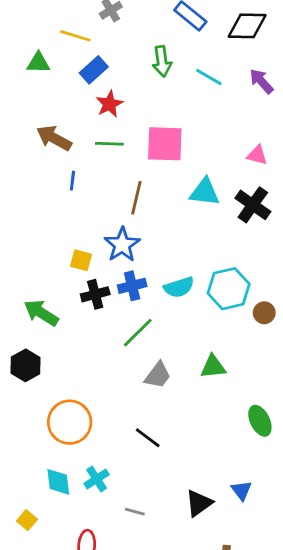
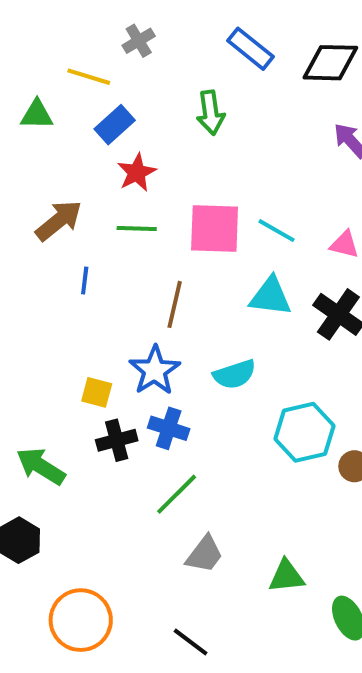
cyan line: (209, 77) -> (276, 231), moved
brown arrow: (54, 138) -> (59, 221), turned 112
blue cross: (132, 286) -> (169, 428), turned 32
cyan semicircle: (179, 287) -> (235, 374), moved
green triangle: (213, 367) -> (286, 576), moved

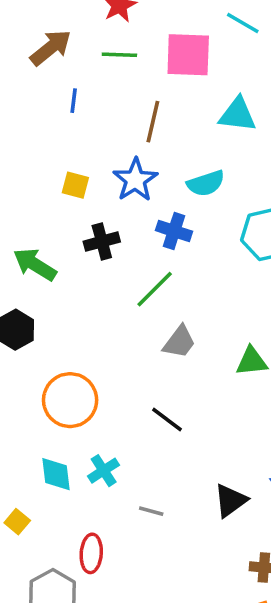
cyan line: (276, 231) -> (243, 23), moved
yellow square: (97, 392) -> (75, 185), moved
blue cross: (169, 428) -> (174, 231), moved

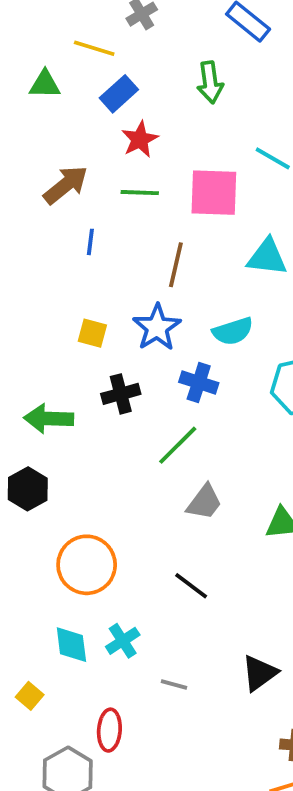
green arrow: (35, 264) -> (49, 419), turned -30

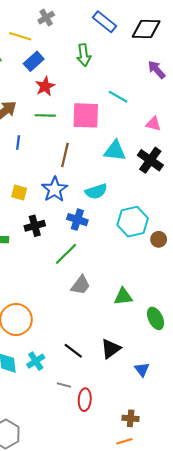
black line: (191, 586) -> (73, 351), moved
black triangle: (259, 673) -> (111, 349), moved
red ellipse: (109, 730) -> (85, 400), moved

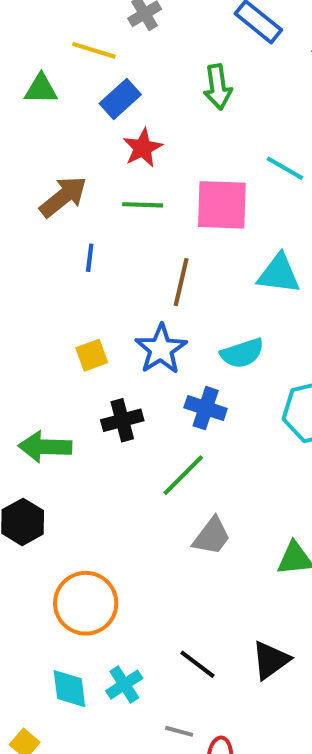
yellow square: (19, 192) -> (92, 355), turned -35

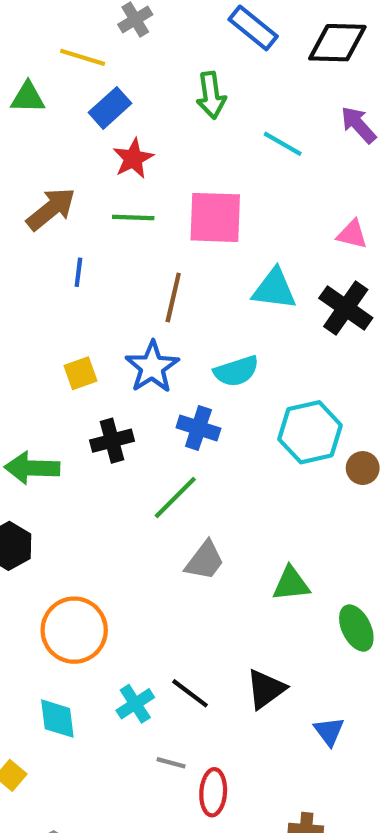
cyan line: (285, 168) -> (283, 144), moved
cyan cross: (124, 685) -> (135, 704), moved

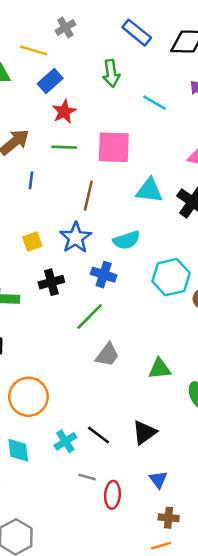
blue triangle: (329, 731) -> (158, 480), moved

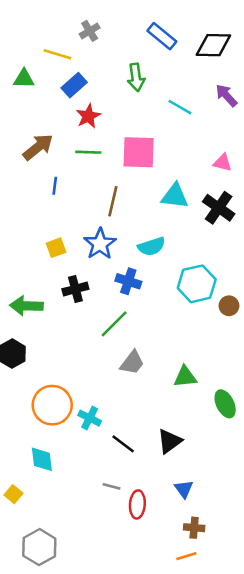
cyan cross: (65, 441) -> (90, 418), moved, turned -30

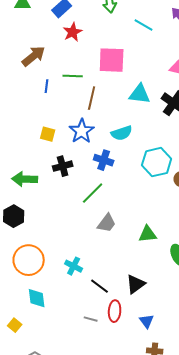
green line: (88, 152) -> (73, 76), moved
yellow square: (56, 248) -> (48, 134), turned 35
orange circle: (52, 405) -> (29, 260), moved
red ellipse: (137, 504) -> (115, 311), moved

